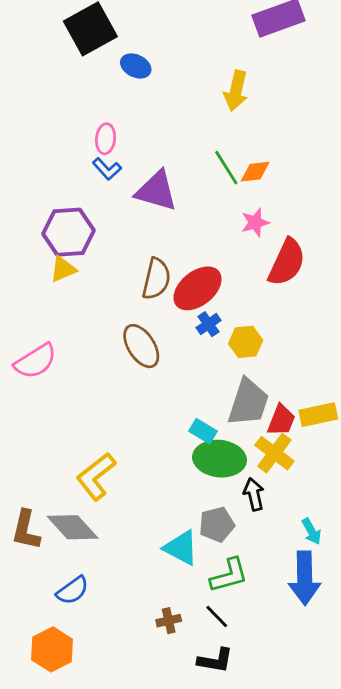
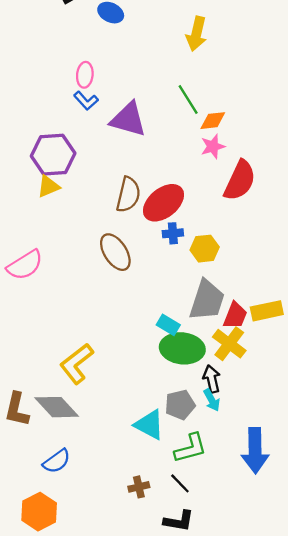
orange diamond: (255, 172) -> (213, 121), moved
blue cross: (208, 324) -> (173, 233), turned 30
cyan arrow: (311, 531) -> (212, 400), moved

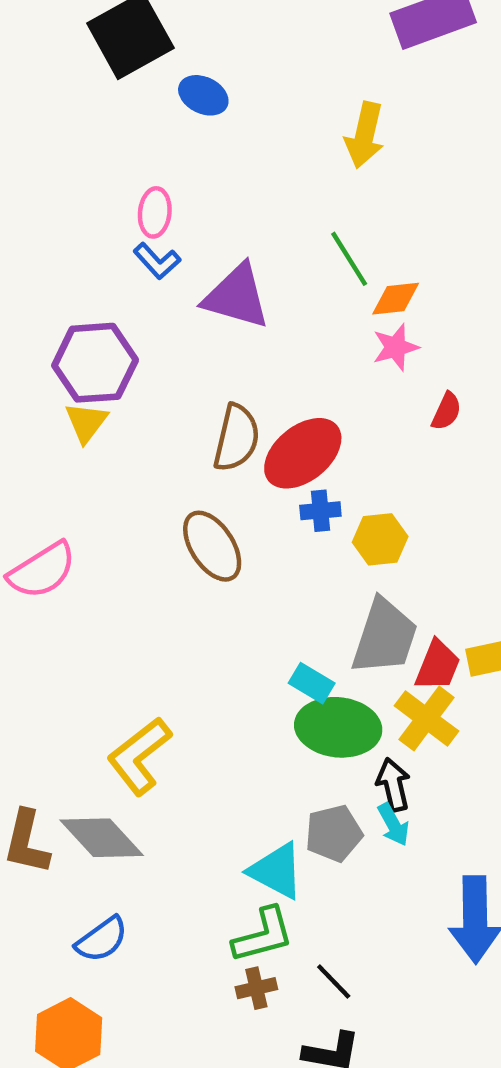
red semicircle: (240, 180) -> (446, 411), size x0.5
yellow triangle: (48, 186) -> (86, 422), turned -30
green L-shape: (191, 448) -> (263, 935), moved

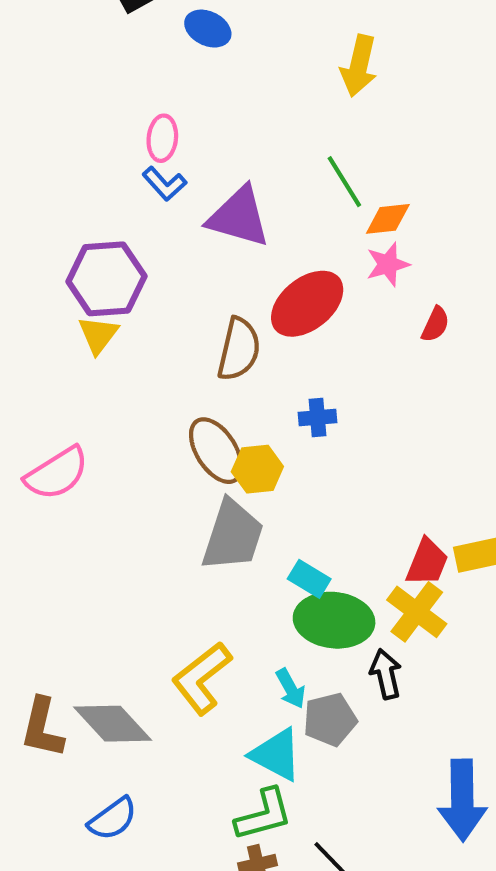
red ellipse: (303, 453) -> (307, 304), moved
yellow hexagon: (380, 539) -> (257, 469), moved
gray trapezoid: (385, 637) -> (233, 535), moved
yellow L-shape: (139, 756) -> (202, 678), moved
cyan arrow: (393, 825) -> (291, 688), moved

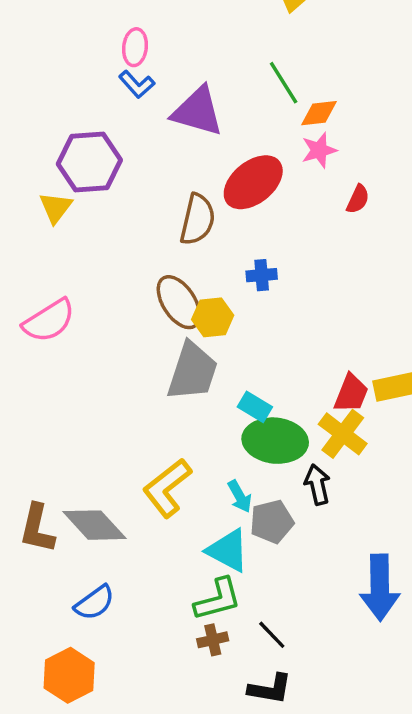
yellow triangle: (98, 335) -> (56, 208), moved

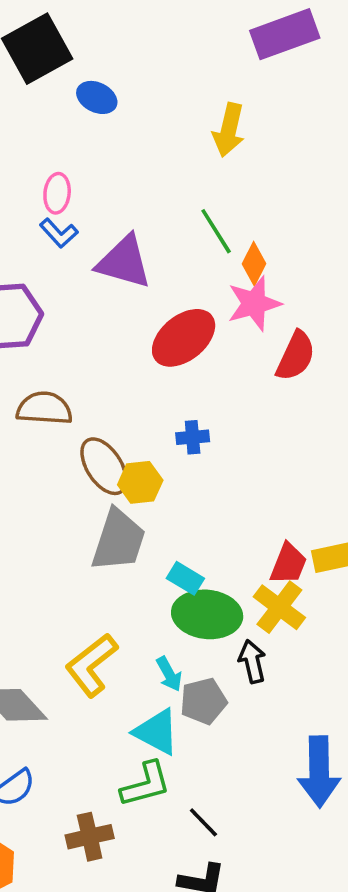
orange diamond: (319, 113) -> (254, 264), turned -57
pink star: (319, 150) -> (254, 304), size x1.4
red semicircle: (358, 199) -> (296, 356), size x1.6
brown semicircle: (197, 219) -> (44, 408), moved, turned -99
brown cross: (213, 640) -> (90, 837), moved, size x1.4

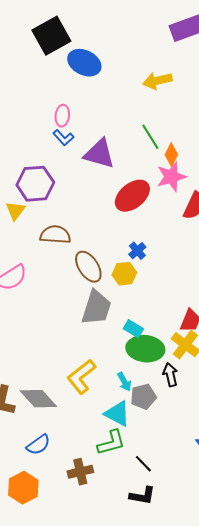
blue ellipse: (97, 97) -> (84, 63), size x1.5
yellow arrow: (229, 130) -> (157, 81), turned 64
blue cross: (193, 437) -> (137, 251), turned -36
yellow hexagon: (140, 482) -> (124, 274), moved

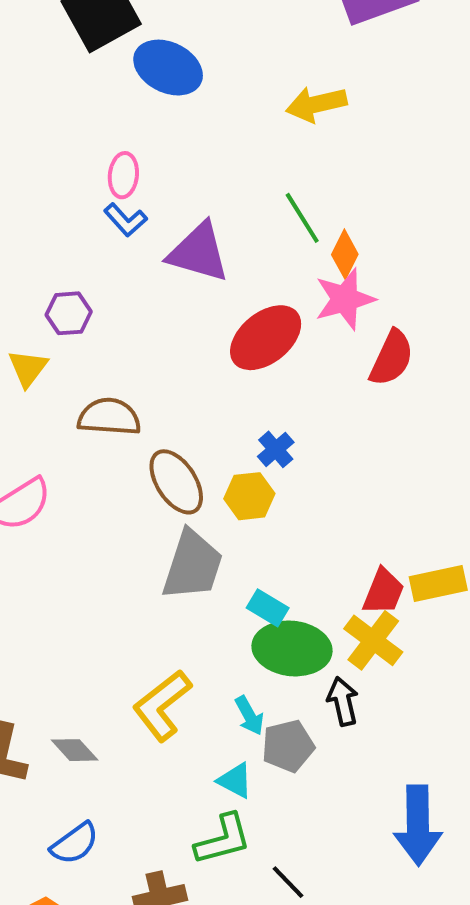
purple hexagon: (35, 184) -> (69, 313), size x0.6
gray diamond: (38, 399) -> (75, 750), size x0.6
cyan triangle: (117, 414) -> (235, 781), size x0.7

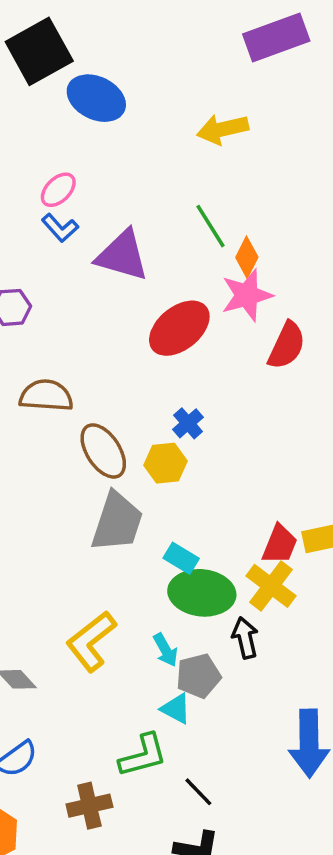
pink ellipse: (123, 175) -> (58, 190), turned 39
cyan triangle: (235, 781) -> (176, 709), moved

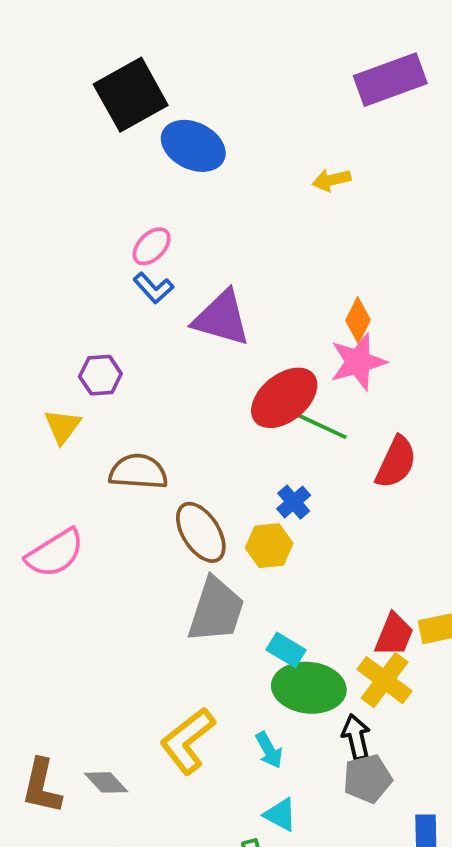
yellow arrow: (223, 129) -> (332, 180), size x0.7
green line: (210, 226) -> (322, 426), moved, turned -33
red semicircle: (287, 345) -> (396, 462), moved
gray pentagon: (198, 676) -> (368, 779), moved

